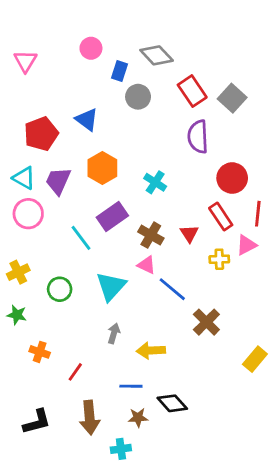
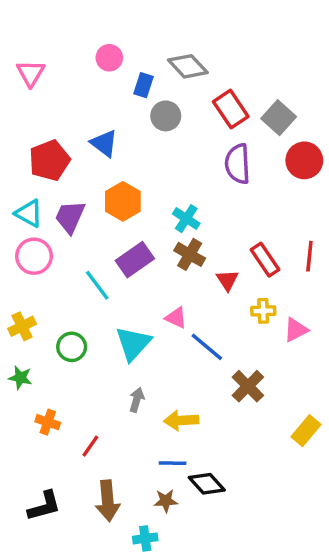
red circle: (232, 178) -> (304, 160), moved
brown cross: (151, 235) -> (190, 254), moved
pink triangle: (246, 245) -> (296, 330), moved
blue line: (131, 386) -> (173, 463), moved

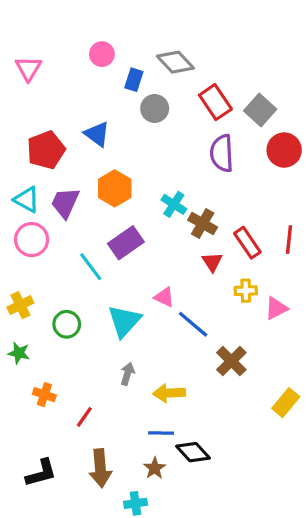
brown cross: (190, 254) -> (203, 224), moved
brown star: (166, 501) -> (155, 468), turned -30

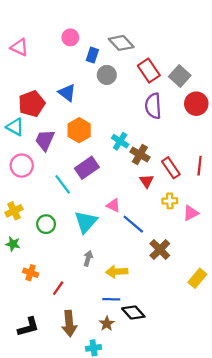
pink triangle: (28, 68) -> (20, 47), turned -36
cyan triangle: (27, 200) -> (15, 127), moved

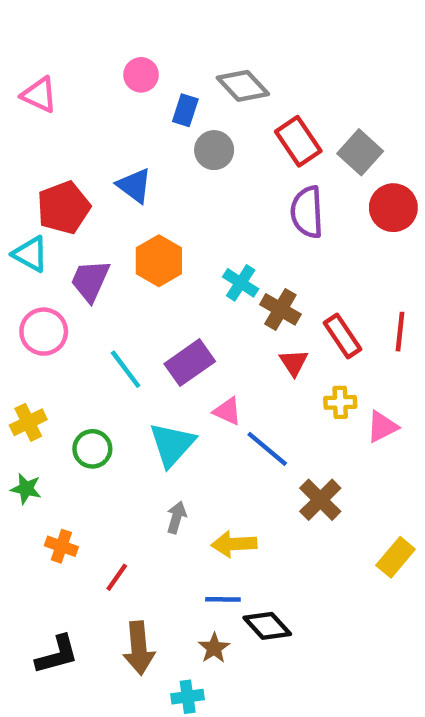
purple rectangle: (87, 168) -> (190, 363), moved

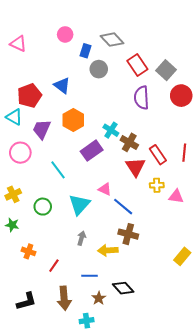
purple rectangle: (190, 363) -> (92, 151), moved
red triangle: (294, 363) -> (135, 167), size x1.5
pink triangle: (382, 427) -> (176, 196), turned 35
brown cross: (320, 500) -> (128, 234), moved, turned -30
blue line: (223, 599) -> (90, 276), moved

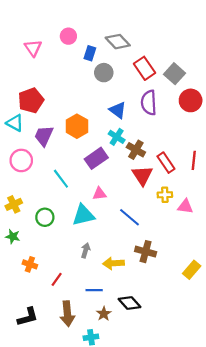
pink triangle: (18, 44) -> (33, 48), moved, turned 30
blue triangle: (62, 85) -> (118, 110), moved
pink triangle: (105, 189) -> (99, 194), moved, turned -32
cyan triangle: (79, 205) -> (83, 215), turned 35
brown cross: (128, 234) -> (146, 252), moved

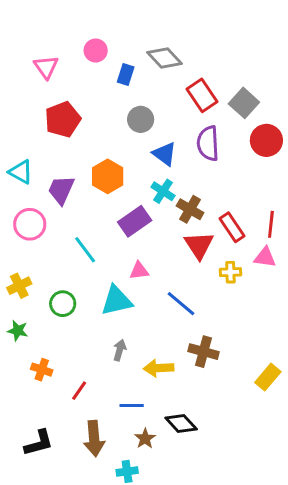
gray circle: (104, 73) -> (141, 119), moved
red pentagon: (31, 100) -> (63, 119), moved
pink triangle: (185, 207) -> (265, 257), moved

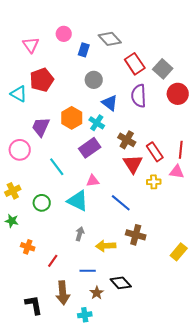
cyan triangle: (21, 172) -> (19, 94), moved
cyan cross: (163, 191) -> (97, 123), moved
cyan triangle: (117, 301) -> (78, 201), turned 40
black L-shape: (39, 443) -> (34, 305), moved, turned -85

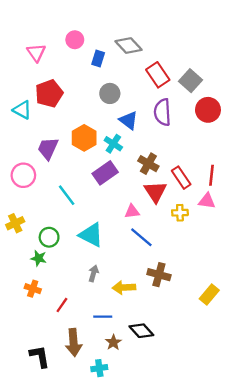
pink triangle: (93, 181) -> (132, 212), moved
green star: (12, 221) -> (39, 258), moved

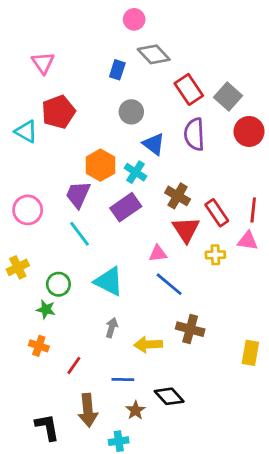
pink circle: (75, 40) -> (134, 19), moved
purple trapezoid: (48, 148) -> (78, 195), moved
yellow rectangle: (209, 294) -> (250, 353), turned -30

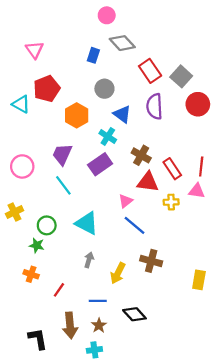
orange hexagon: (100, 165) -> (77, 115), moved
red triangle: (186, 230) -> (148, 182), turned -50
pink triangle: (158, 253) -> (126, 201), turned -32
yellow arrow: (148, 344) -> (118, 273), turned -60
brown star: (136, 410) -> (99, 325), moved

